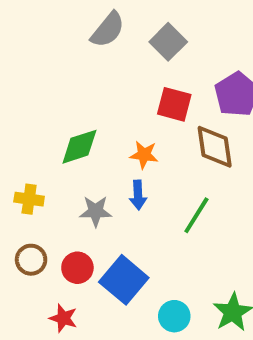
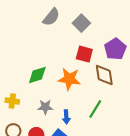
orange star: (144, 155) -> (69, 79), size x1.6
blue arrow: (138, 195) -> (66, 117), moved

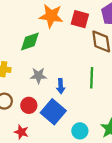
orange star: (69, 79) -> (51, 16), moved
green line: (95, 109) -> (92, 78), turned -30

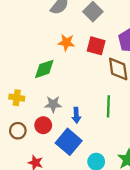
orange star: (51, 16) -> (66, 42), size x0.7
red circle: (29, 105) -> (43, 125), moved

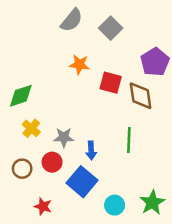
red square: (96, 46) -> (111, 83), moved
green diamond: (44, 69) -> (21, 96), moved
yellow cross: (17, 98) -> (31, 128), moved, turned 32

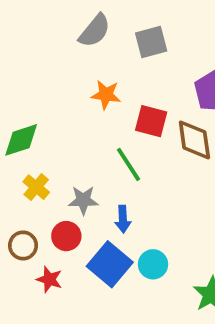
gray square: (111, 28) -> (151, 42), turned 30
green line: (129, 140) -> (129, 164), moved, turned -35
cyan circle: (115, 205) -> (153, 264), moved
red star: (43, 206) -> (49, 279), moved

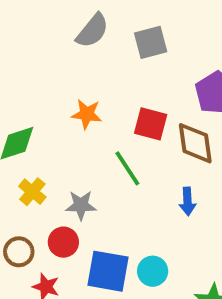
orange star: (106, 95) -> (87, 114), moved
blue arrow: (123, 219) -> (187, 201), moved
blue square: (110, 264) -> (108, 271), turned -30

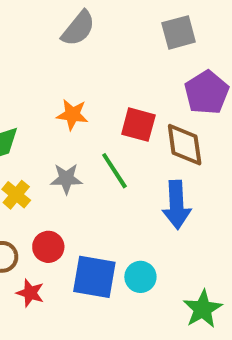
gray square: (151, 42) -> (179, 32), moved
blue arrow: (187, 201) -> (177, 205), size x1.6
gray star: (81, 205) -> (66, 179), moved

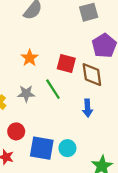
orange star: (72, 115) -> (30, 58), turned 30
blue arrow: (177, 205) -> (87, 108), size x0.7

